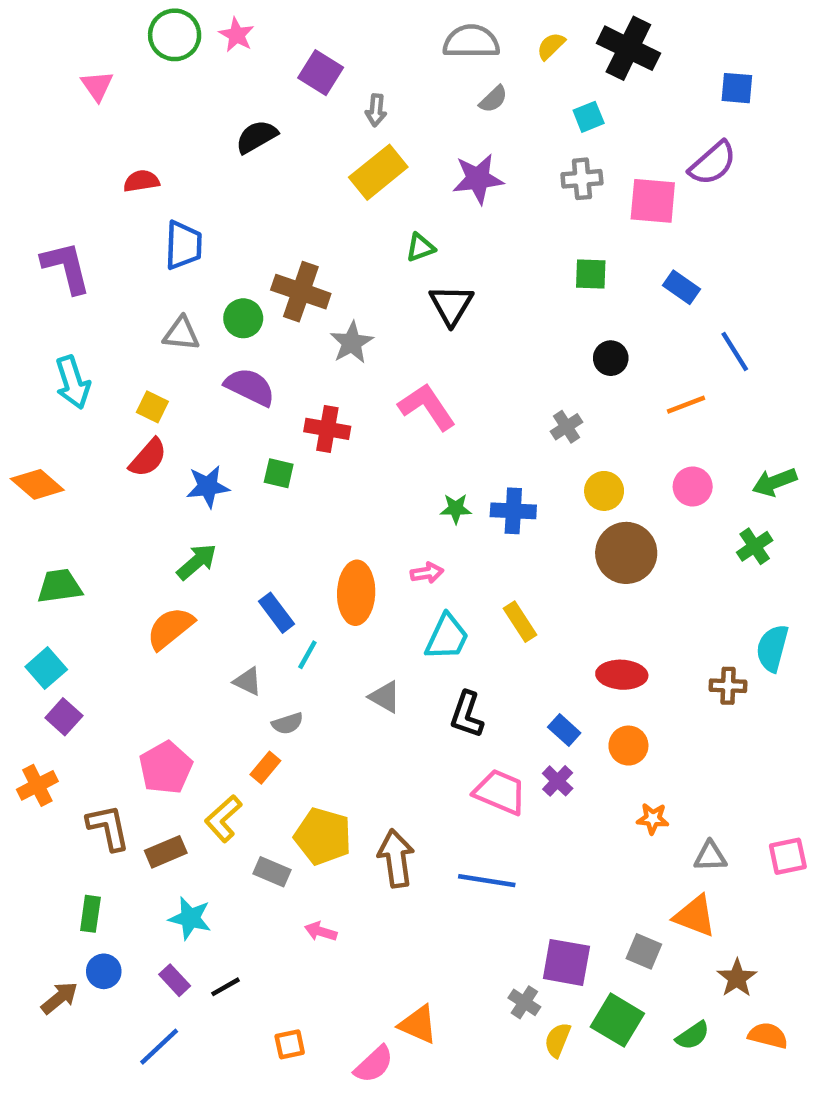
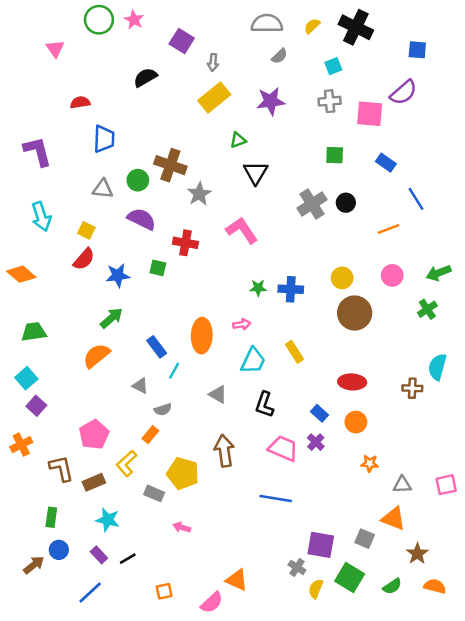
gray cross: (566, 427) -> (312, 204), moved, size x1.6
brown arrow: (396, 858) -> (224, 451), moved

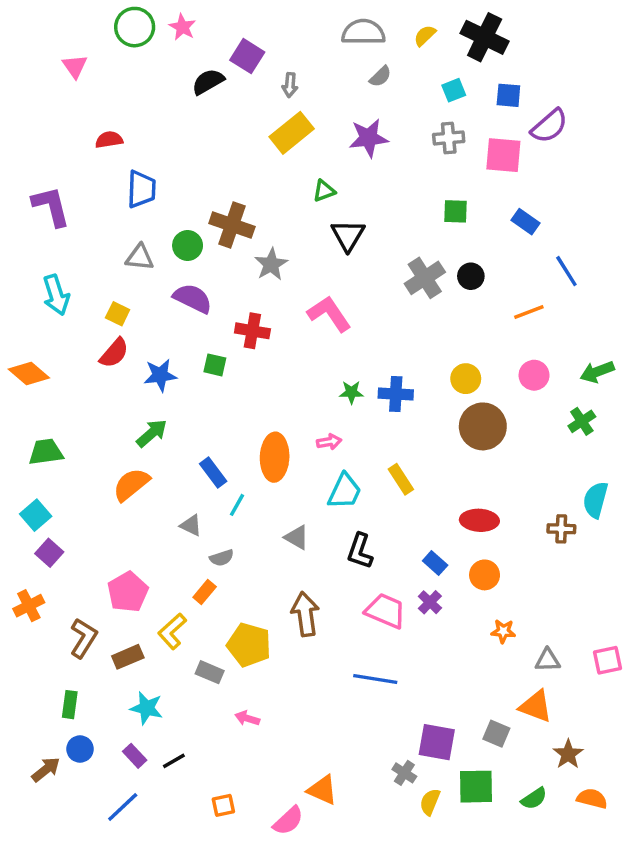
blue square: (417, 50) -> (508, 95), moved
black semicircle: (145, 77) -> (208, 82), moved
brown L-shape: (61, 468) -> (83, 638), turned 44
green square: (350, 577) -> (476, 787), turned -32

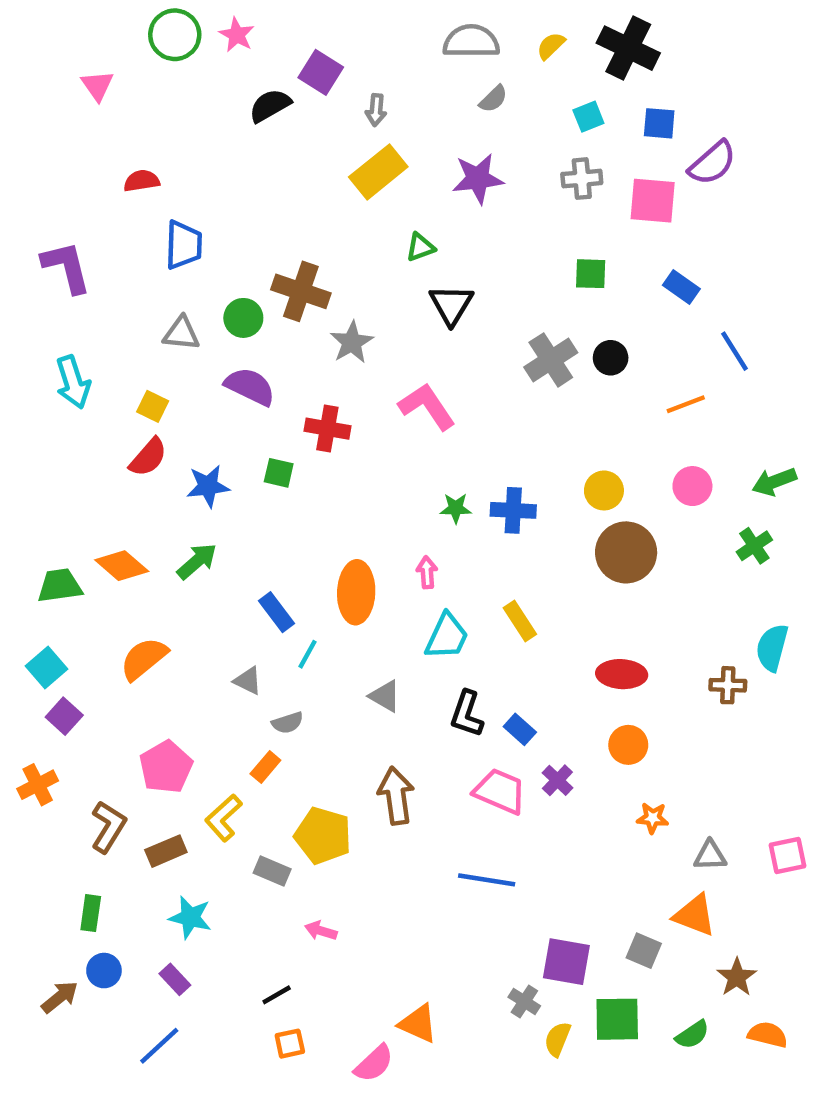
orange diamond: (29, 374) -> (122, 566), moved
pink arrow: (329, 442) -> (427, 572), turned -85
orange semicircle: (131, 484) -> (144, 659), moved
blue rectangle: (435, 563) -> (520, 729), moved
black line: (174, 761) -> (277, 995), moved

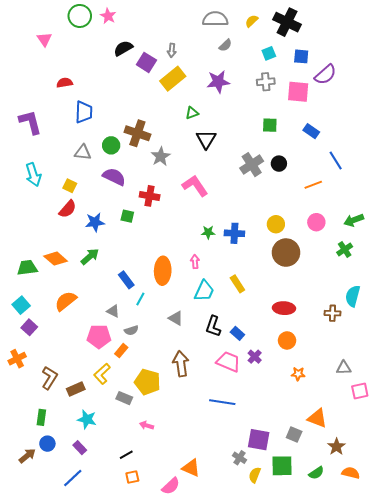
purple square: (321, 72) -> (146, 62), moved
pink pentagon: (166, 767) -> (99, 336), moved, turned 30
gray triangle: (710, 855) -> (344, 368), moved

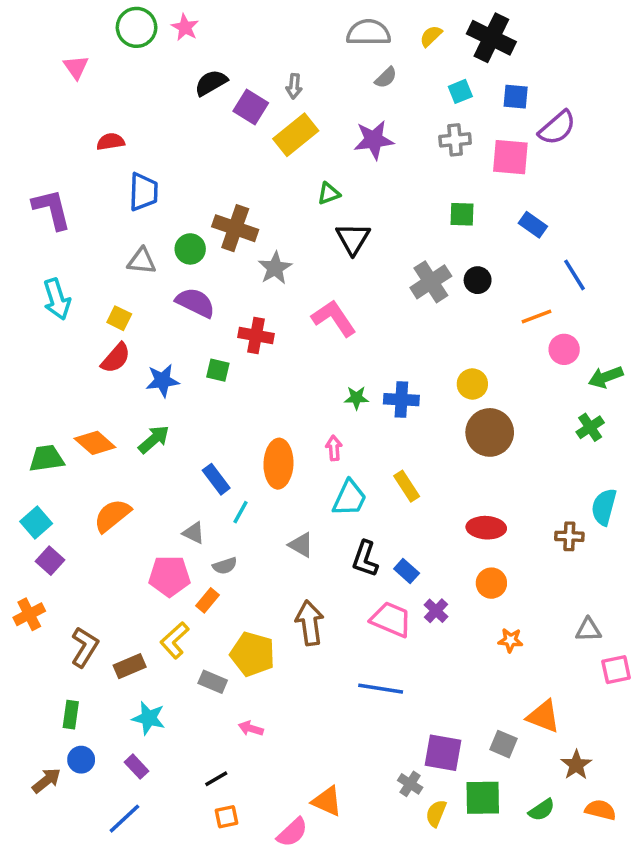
pink circle: (316, 222) -> (564, 349), moved

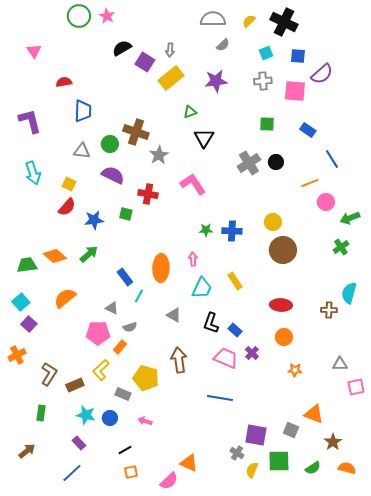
pink triangle: (76, 67) -> (34, 51), moved
blue circle: (81, 760) -> (110, 418), moved

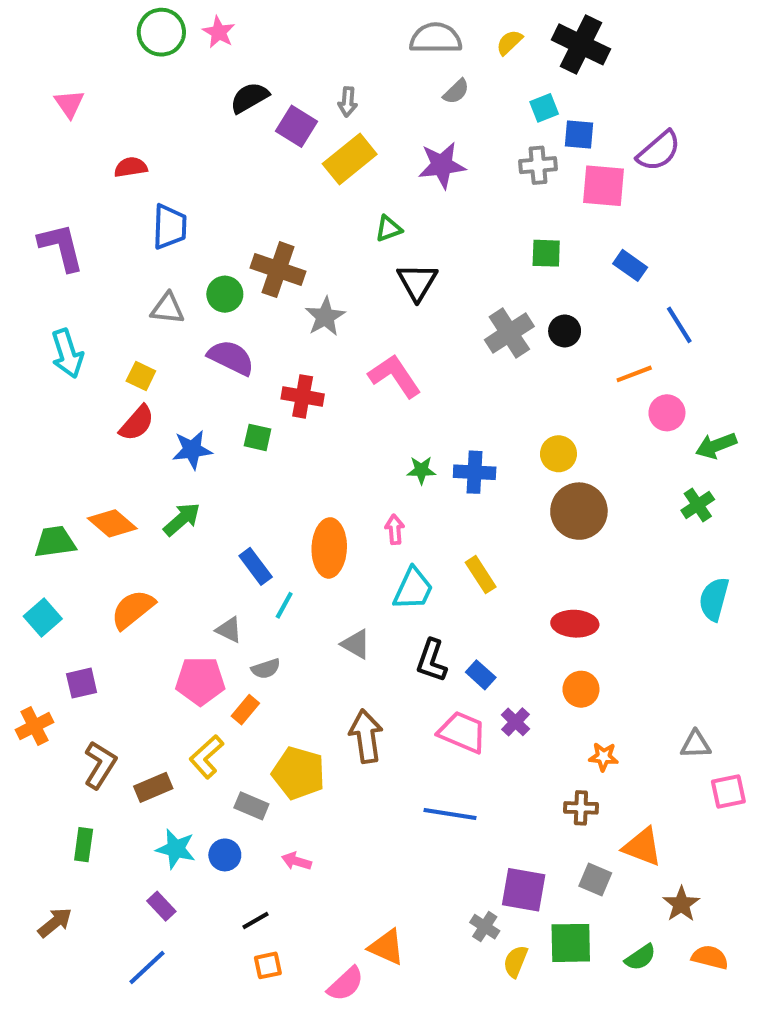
blue square: (298, 56) -> (579, 134), moved
brown cross: (329, 310) -> (581, 808), moved
purple square: (29, 324) -> (82, 683), moved, turned 35

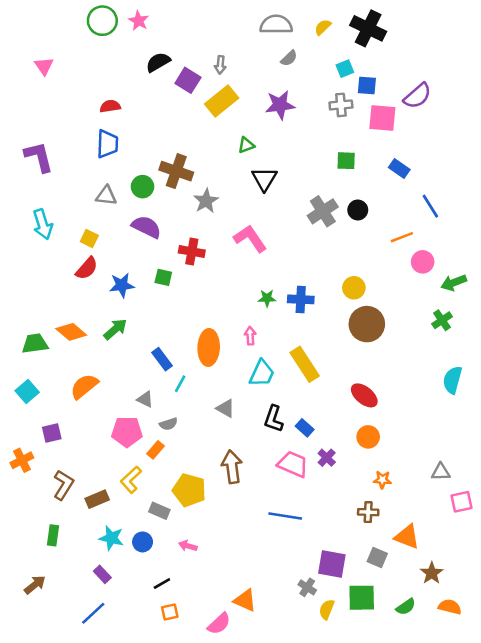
red semicircle: (131, 167) -> (110, 106), moved
yellow rectangle: (481, 575) -> (305, 364), size x1.5
red ellipse: (575, 624) -> (364, 395), turned 36

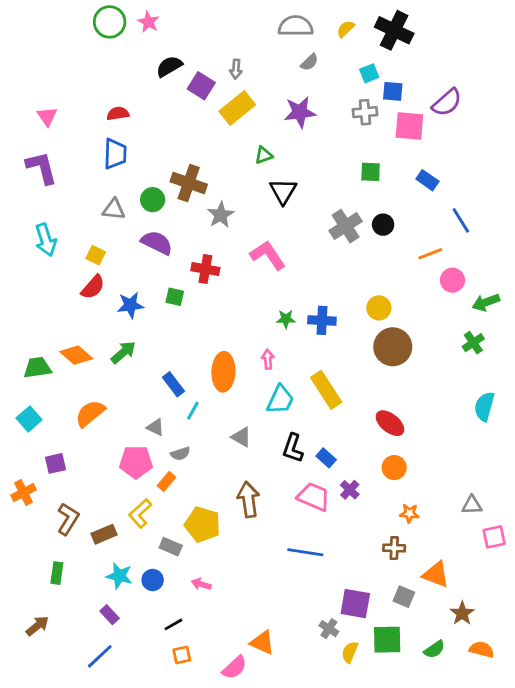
pink triangle: (44, 66) -> (47, 116), moved

